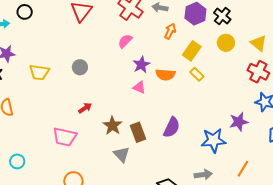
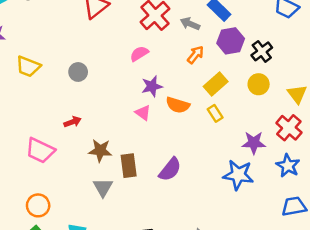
purple star: (239, 122) -> (254, 143), moved
brown star: (112, 126) -> (100, 150), turned 30
blue star: (214, 140) -> (238, 175), moved

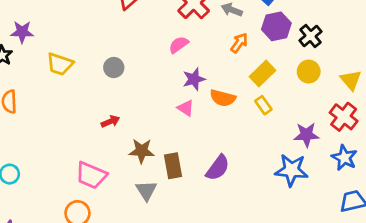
pink trapezoid: (40, 150) -> (91, 175), moved

